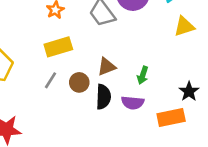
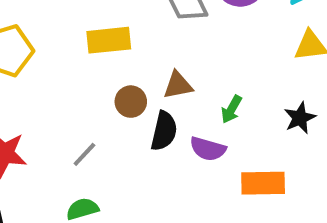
gray line: (51, 80) -> (84, 154), moved
black star: (189, 91) -> (300, 118), moved

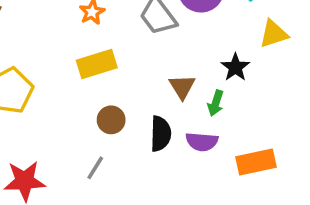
brown triangle: (178, 85) -> (182, 87), moved, turned -40
brown circle: (131, 102) -> (111, 120), moved
black star: (300, 118) -> (235, 67), moved

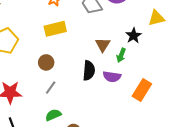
brown circle: (111, 120) -> (46, 62), moved
orange rectangle: (256, 162) -> (142, 90), turned -50

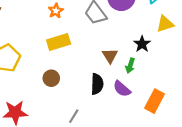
purple semicircle: (112, 77) -> (122, 89), turned 36
gray line: (51, 88) -> (74, 116), moved

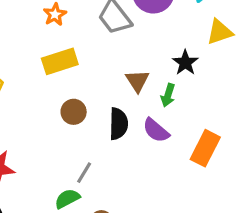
brown circle: (51, 78) -> (74, 112), moved

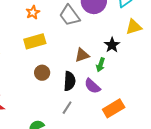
brown triangle: (137, 81) -> (82, 55), turned 42
orange rectangle: (205, 148) -> (114, 108), moved, turned 30
gray line: (84, 173) -> (67, 108), moved

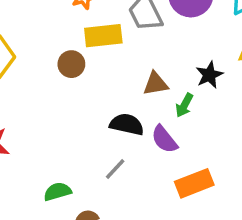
yellow rectangle: (35, 41) -> (103, 36), moved
brown circle: (42, 73) -> (71, 64), moved
black semicircle: (69, 81) -> (127, 124), turned -90

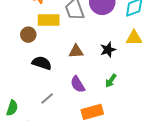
green arrow: (184, 105) -> (111, 81), moved
black semicircle: (127, 124) -> (42, 63), moved
green semicircle: (57, 192) -> (12, 108), turned 119

